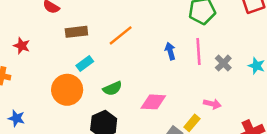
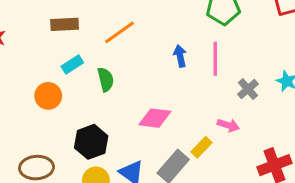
gray cross: (223, 63) -> (248, 89), moved
green semicircle: (112, 88) -> (106, 79), moved, turned -84
orange circle: (67, 90) -> (48, 96), size x0.7

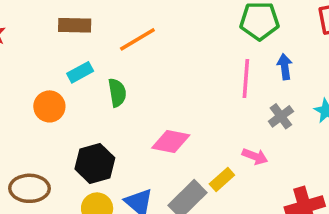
blue arrow: (180, 56) -> (285, 67), moved

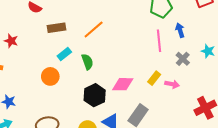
black hexagon: (95, 163) -> (95, 95), moved
yellow rectangle: (222, 180) -> (154, 78), moved

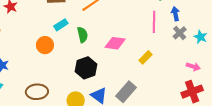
gray cross: (183, 59) -> (180, 33), moved
pink diamond: (123, 84) -> (115, 43), moved
pink arrow: (172, 84) -> (193, 67), moved

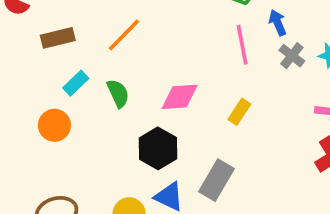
black hexagon: (86, 68) -> (158, 148), moved

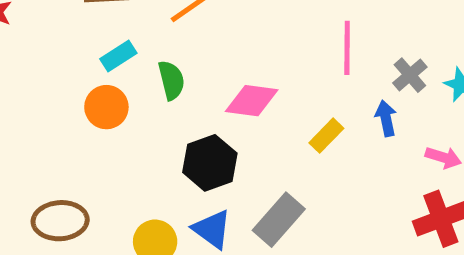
blue arrow: (278, 23) -> (386, 118), moved
orange circle: (54, 125) -> (106, 107), moved

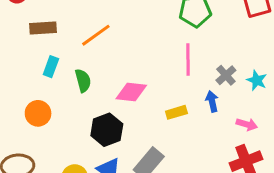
cyan rectangle: (118, 56) -> (51, 67), turned -36
orange circle: (106, 107) -> (38, 113), moved
yellow rectangle: (326, 136) -> (176, 112), turned 30

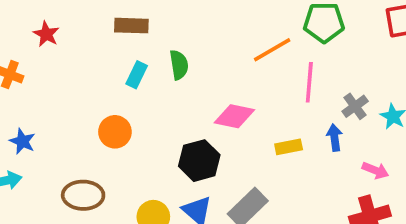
orange line: (96, 35) -> (272, 50), moved
green semicircle: (83, 81) -> (179, 65), moved

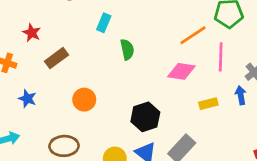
brown rectangle: (131, 26) -> (56, 58), moved, turned -35
cyan rectangle: (137, 75) -> (104, 23), moved
pink diamond: (234, 116) -> (181, 71), moved
blue star: (22, 141) -> (27, 99), moved

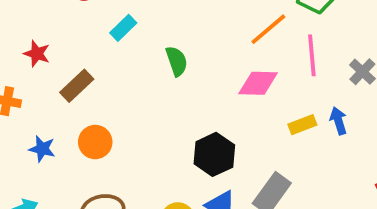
cyan rectangle: (104, 23) -> (123, 28), moved, turned 30
blue arrow: (241, 95) -> (338, 121), moved
orange circle: (84, 100) -> (95, 142), moved

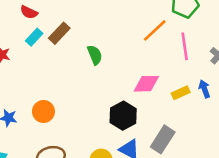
cyan rectangle: (123, 28) -> (34, 37), moved
pink diamond: (258, 83) -> (146, 84), moved
brown rectangle: (77, 86) -> (59, 33), moved

